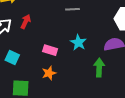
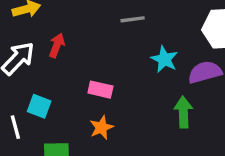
cyan star: (78, 43) -> (164, 59), moved

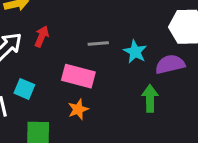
gray line: (133, 19) -> (98, 44), moved
pink rectangle: (100, 90) -> (78, 76), size x1.5

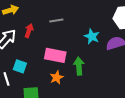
gray line: (98, 44) -> (56, 20), moved
green arrow: (150, 98) -> (79, 66), moved

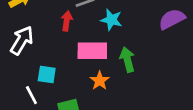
red arrow: (29, 31) -> (67, 21), moved
cyan star: (92, 36) -> (111, 20), moved

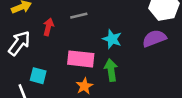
cyan star: (111, 20) -> (112, 39), moved
red arrow: (67, 21) -> (48, 27), moved

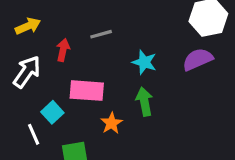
pink rectangle: (81, 59) -> (87, 91), moved
cyan square: (38, 76) -> (52, 112), turned 35

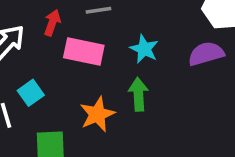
pink rectangle: (87, 91) -> (84, 52), moved
orange star: (112, 123) -> (97, 114), size x1.4

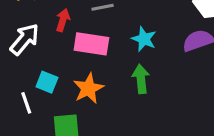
cyan square: (31, 93) -> (47, 82), turned -30
orange star: (97, 114) -> (88, 88), moved

